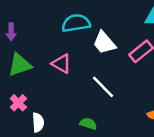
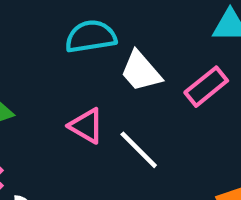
pink triangle: (61, 64) -> (86, 126), moved

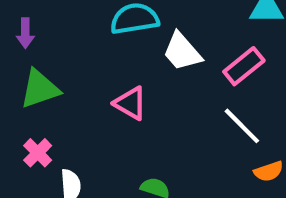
white line: (139, 150) -> (242, 126), moved

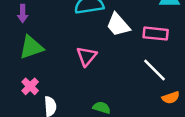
pink rectangle: (244, 66) -> (156, 34), turned 45
pink triangle: (130, 103) -> (87, 56), turned 40

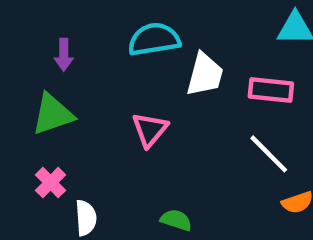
purple arrow: (23, 13) -> (64, 55), moved
white trapezoid: (118, 25) -> (205, 75), turned -124

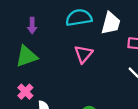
white trapezoid: (205, 75) -> (111, 23), moved
pink triangle: (150, 130) -> (83, 54), moved

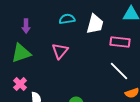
cyan semicircle: (79, 18) -> (67, 19), size x0.7
pink triangle: (83, 54) -> (60, 51), moved

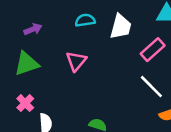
purple arrow: (26, 26) -> (33, 29), turned -112
pink rectangle: (120, 42) -> (153, 50), turned -48

